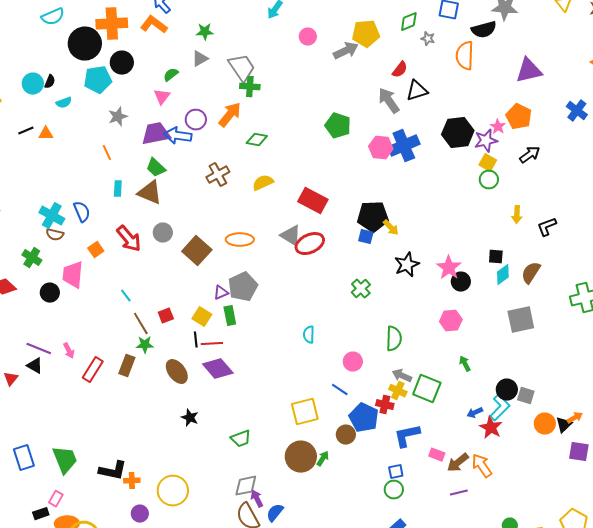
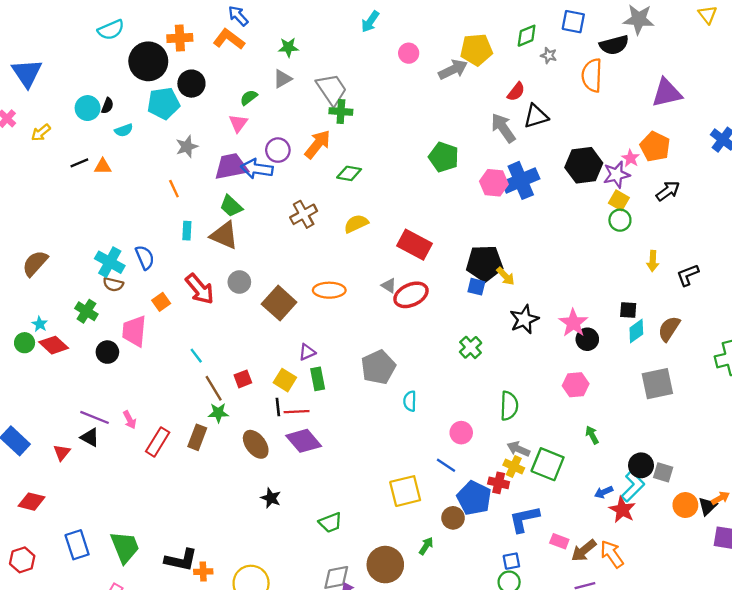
orange cross: (112, 24) -> (180, 38), size x0.7
gray triangle: (291, 236) -> (389, 286), size x0.6
gray pentagon: (243, 287) -> (378, 367), moved
brown circle: (301, 457) -> (385, 565), moved

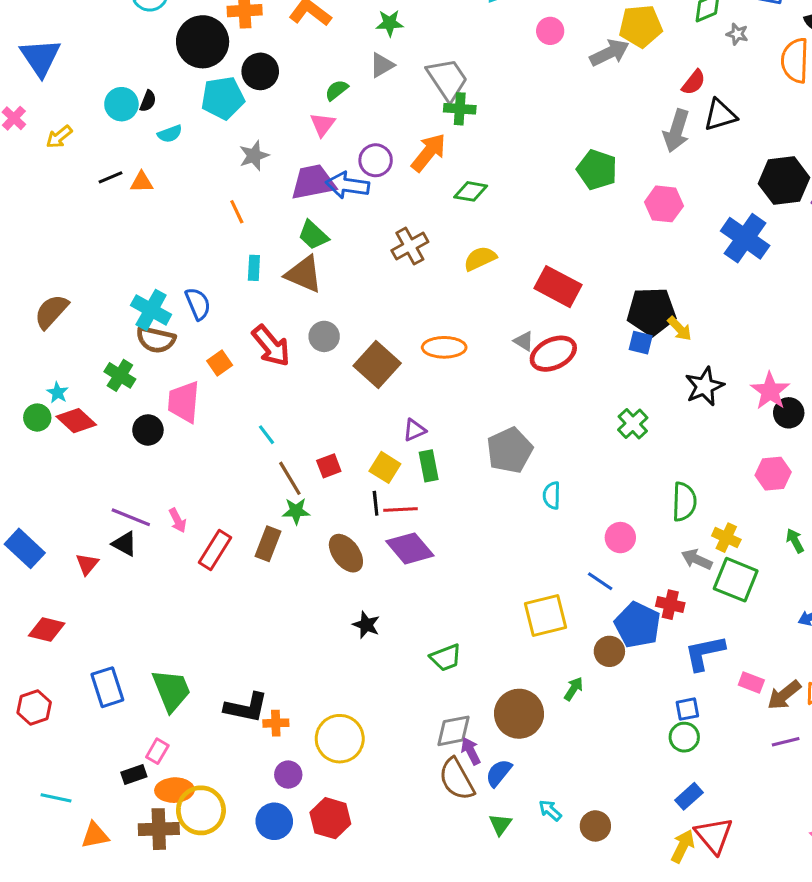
gray arrow: (503, 128) -> (676, 131), turned -128
blue cross: (521, 180) -> (745, 238), moved, turned -32
brown semicircle: (113, 284) -> (156, 340), size x1.4
yellow cross: (514, 466) -> (726, 538), moved

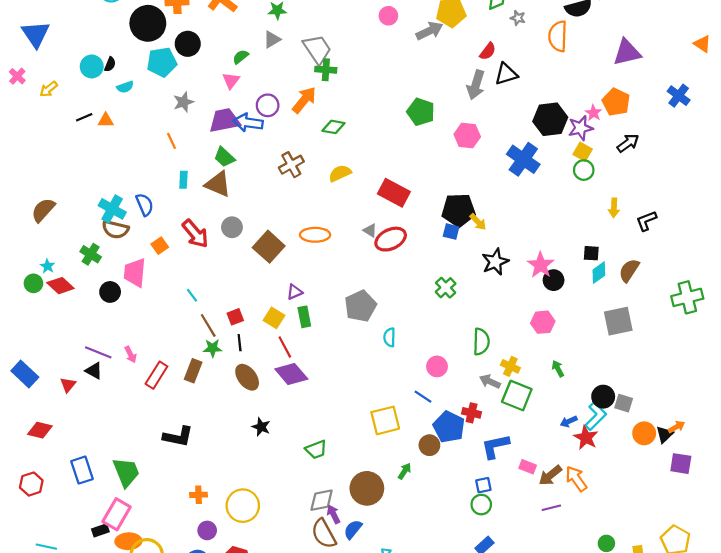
black line: (376, 503) -> (240, 343), moved
red line: (401, 509) -> (285, 347), turned 65
black L-shape: (246, 707) -> (178, 437), moved
pink rectangle: (157, 751) -> (117, 514), size x1.8

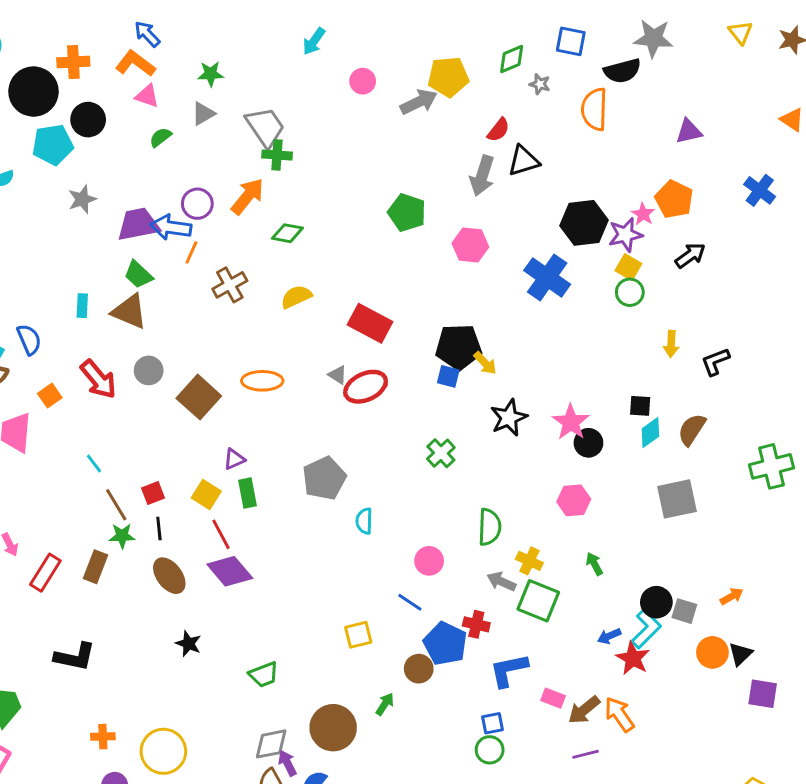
purple triangle: (627, 52) -> (689, 131), size x0.7
pink triangle: (231, 80) -> (147, 96), moved, turned -48
orange line: (172, 141) -> (191, 252), moved, turned 49
yellow square: (385, 420) -> (358, 635), size x0.7
orange arrow: (677, 427) -> (732, 596), moved

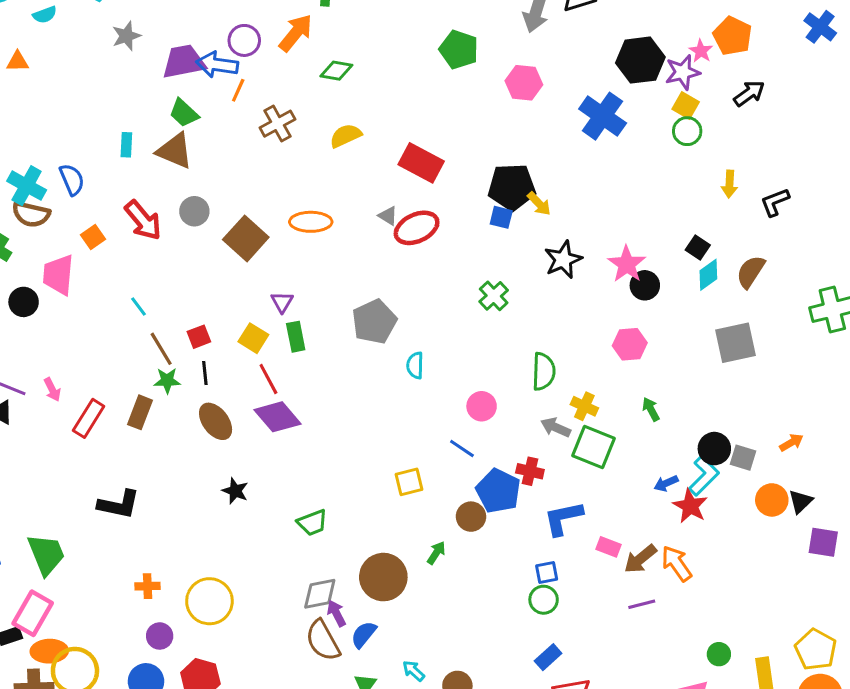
black square: (640, 406) -> (698, 248), turned 30
purple triangle: (234, 459) -> (282, 302), turned -35

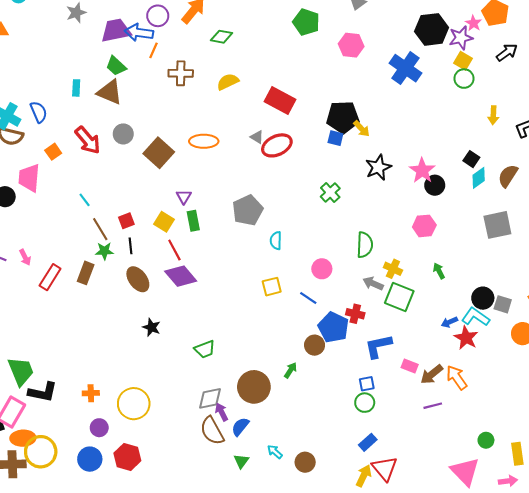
brown cross: (278, 124) -> (181, 73), turned 30
cyan L-shape: (704, 476) -> (476, 317), turned -100
yellow square: (409, 482) -> (272, 287), moved
black L-shape: (119, 504) -> (43, 392), moved

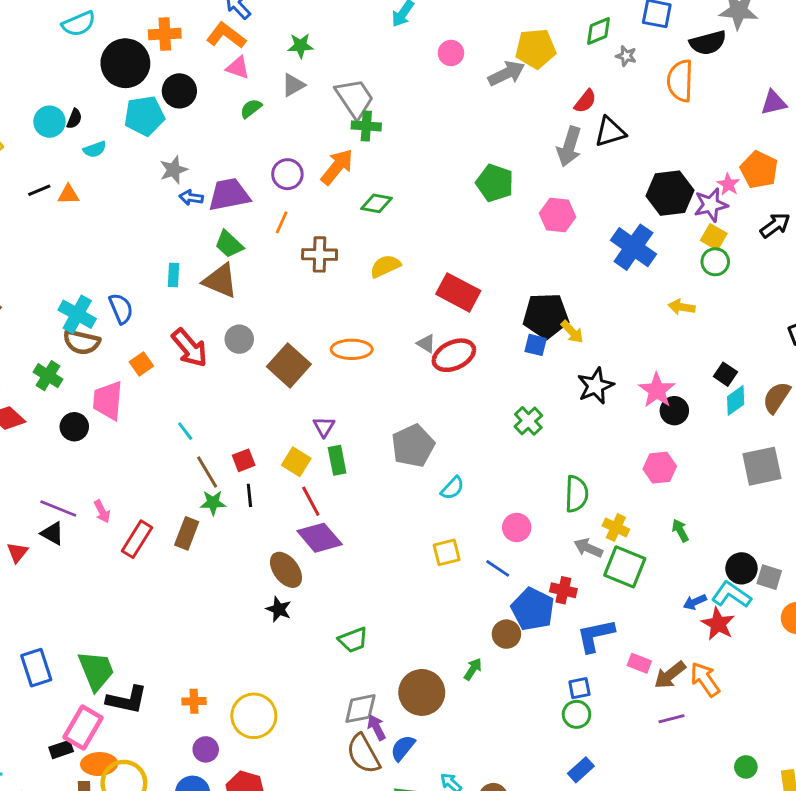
blue arrow: (139, 33) -> (191, 198), moved, size x0.6
yellow arrow: (493, 115) -> (682, 307), moved, turned 96
cyan semicircle: (276, 241) -> (452, 488), turned -138
brown ellipse: (138, 279) -> (286, 570), moved

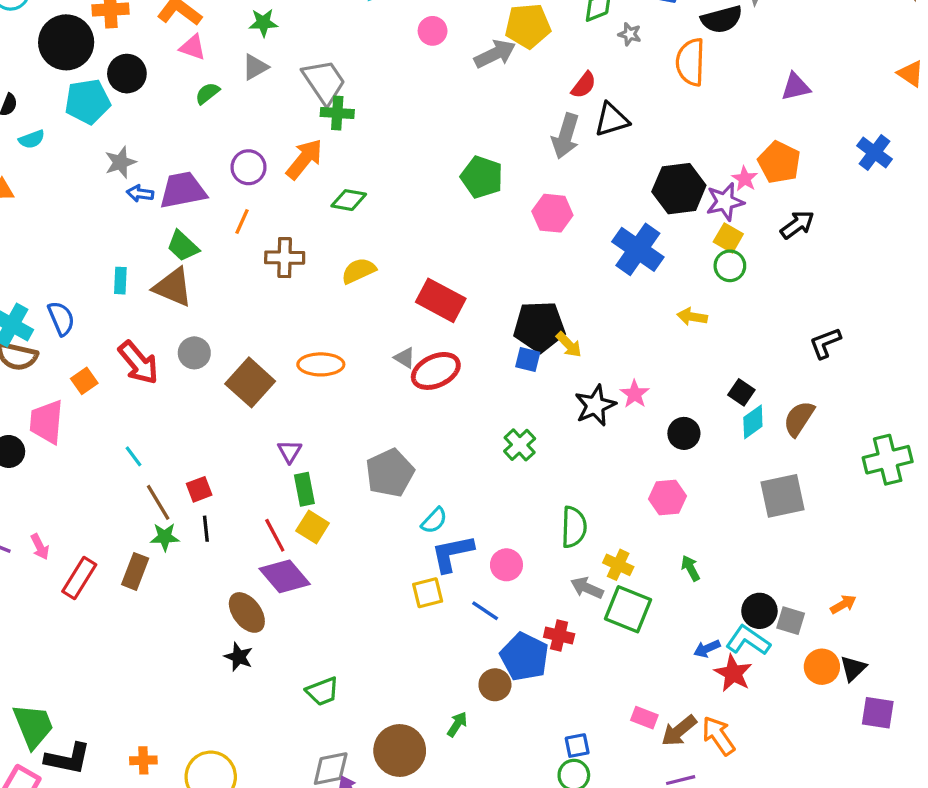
pink star: (657, 390) -> (635, 394), moved, size x0.7
yellow square: (296, 462) -> (313, 527), moved
blue L-shape: (595, 636) -> (452, 553), moved

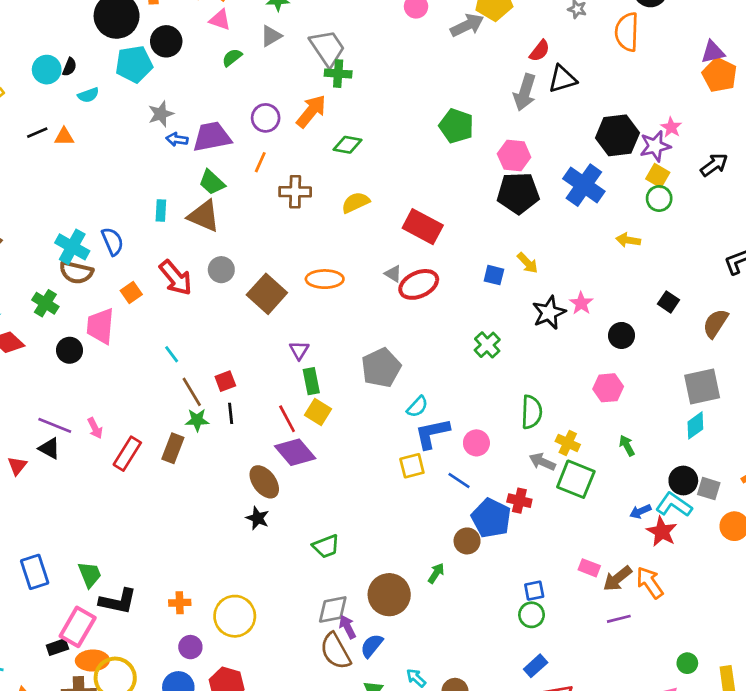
orange pentagon: (779, 162) -> (720, 75), moved
black pentagon: (539, 327) -> (518, 193), moved
cyan diamond: (753, 422) -> (695, 425), moved
green trapezoid: (33, 726) -> (90, 575), size x0.7

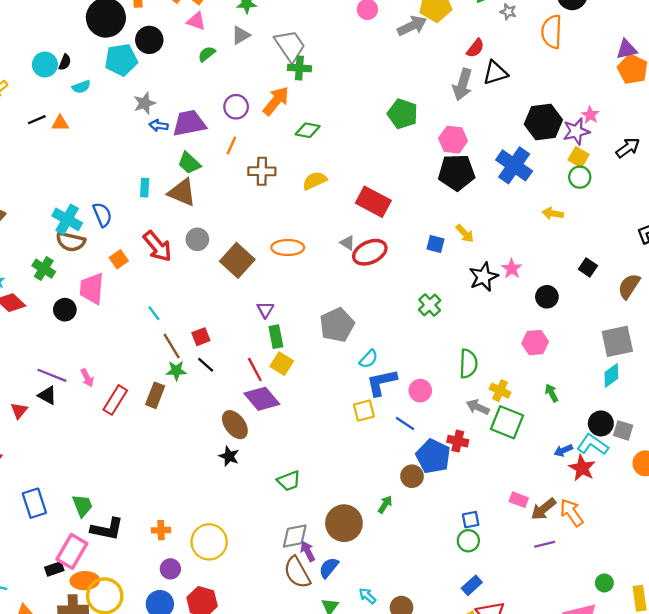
black line: (231, 413) -> (206, 365), turned -42

